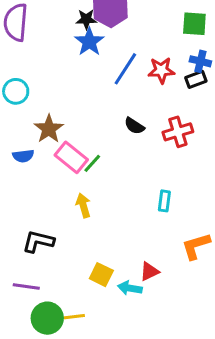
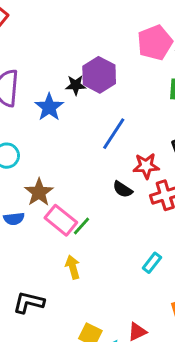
blue star: (89, 42) -> (49, 107), moved
red star: (161, 70) -> (146, 166), moved
cyan rectangle: (164, 201) -> (152, 263), turned 30

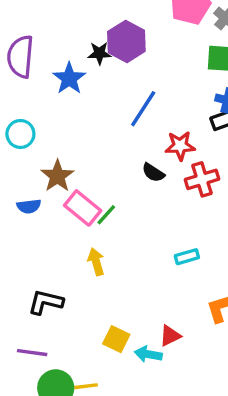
cyan rectangle: (152, 263) -> (187, 257), turned 36

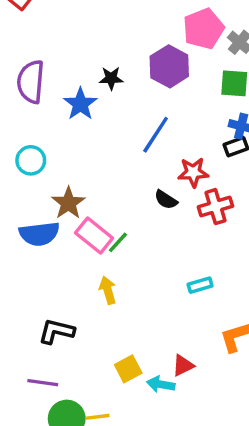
purple hexagon: (126, 41) -> (169, 66), moved
blue semicircle: (29, 206) -> (39, 234), size x1.6
yellow square: (116, 339) -> (128, 369), turned 36

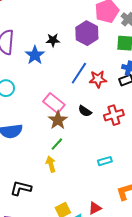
red star: (193, 172) -> (98, 79), moved
brown star: (68, 203) -> (58, 120), moved
pink rectangle: (94, 236) -> (54, 103), moved
green line: (118, 242) -> (57, 144), moved

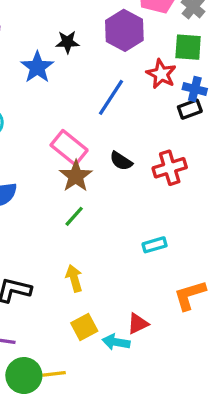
red star: (98, 79) -> (161, 74), moved, turned 30
yellow arrow: (51, 164) -> (74, 278), moved

